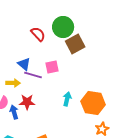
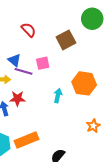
green circle: (63, 27) -> (92, 19), moved
orange hexagon: (93, 103) -> (84, 83), moved

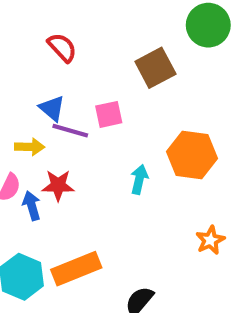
red semicircle: (29, 30) -> (62, 47), moved

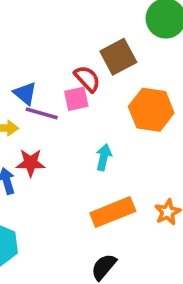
red semicircle: (62, 47) -> (87, 79), moved
orange hexagon: (192, 155) -> (151, 110), moved
orange rectangle: (76, 269) -> (113, 212), moved

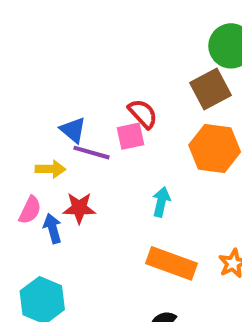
brown square: (118, 57) -> (211, 89), moved
orange rectangle: (113, 212) -> (172, 263), turned 42

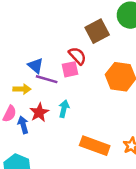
brown square: (211, 89) -> (97, 31), moved
cyan arrow: (161, 202) -> (64, 109), moved
red star: (79, 208) -> (39, 112), turned -30

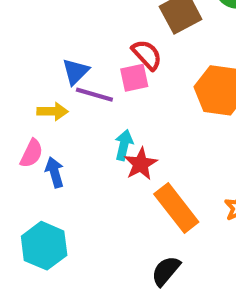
blue triangle: (35, 66) -> (76, 72), turned 35
red star: (39, 112) -> (141, 164), moved
orange rectangle: (95, 146) -> (176, 208), turned 32

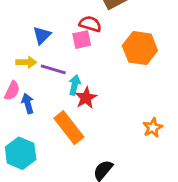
red semicircle: (147, 55) -> (90, 24), turned -30
purple line: (94, 95) -> (53, 69), moved
orange rectangle: (176, 208) -> (69, 128), moved

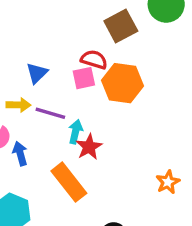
orange hexagon: (140, 48) -> (123, 83), moved

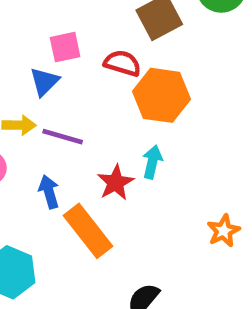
pink square: (84, 78) -> (65, 47), moved
cyan arrow: (76, 132) -> (152, 162), moved
blue arrow: (20, 154) -> (49, 192), moved

